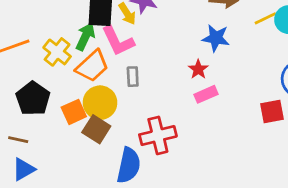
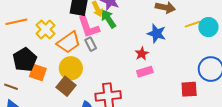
green arrow: (85, 37) -> (108, 19), moved, turned -66
gray rectangle: (133, 77) -> (91, 44), moved, turned -32
orange square: (74, 112) -> (38, 73), moved, turned 36

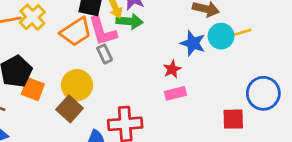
green arrow: (108, 19) -> (130, 21), turned 126
cyan circle: (208, 27) -> (221, 36), moved
yellow cross: (45, 29) -> (32, 17), moved
orange trapezoid: (69, 42) -> (76, 32), moved

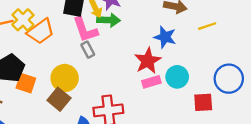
orange trapezoid: (76, 32) -> (41, 31), moved
cyan circle: (221, 36) -> (177, 77), moved
red star: (172, 69) -> (148, 61), size x1.6

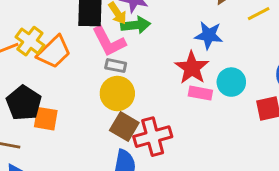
gray rectangle: (88, 50) -> (116, 66), turned -42
yellow circle: (65, 78) -> (117, 93), moved
pink rectangle: (151, 82) -> (200, 93), turned 36
brown square: (59, 99) -> (124, 126), moved

